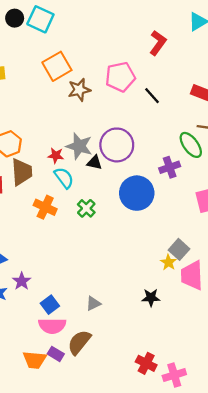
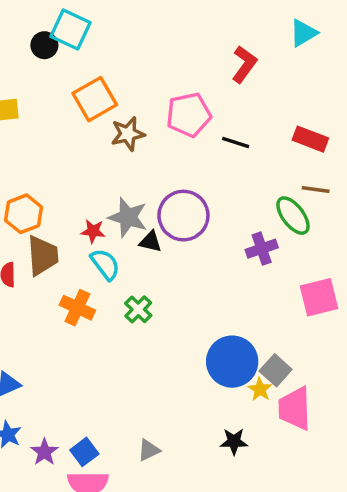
black circle: (15, 18) -> (44, 45), moved
black line: (152, 96) -> (236, 143), turned -30
blue circle: (137, 193) -> (232, 362), moved
purple star: (22, 281) -> (44, 452), moved

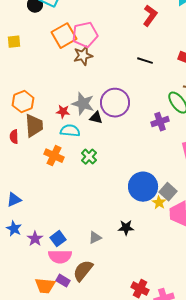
pink pentagon: (189, 115) -> (85, 35), moved
cyan semicircle: (105, 264) -> (70, 131), turned -48
black star: (234, 442) -> (126, 228), moved

